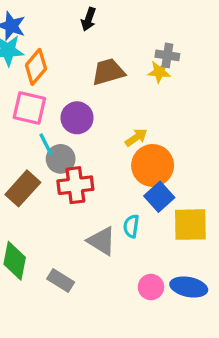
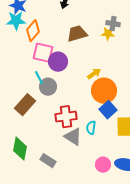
pink square: (29, 108) -> (43, 53), moved
red cross: (75, 185) -> (66, 117), moved

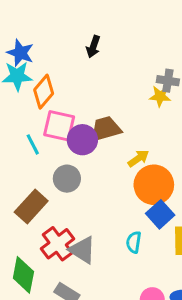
brown trapezoid: (77, 34) -> (106, 129), moved
cyan line: (39, 78) -> (33, 144), moved
red cross: (66, 117) -> (58, 244), moved, turned -30
gray triangle: (73, 137) -> (82, 250), moved

